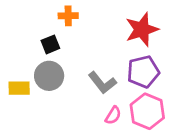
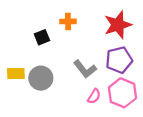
orange cross: (68, 16) -> (68, 21), moved
gray circle: (49, 76) -> (41, 78), moved

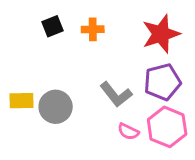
black square: (42, 37) -> (52, 26), moved
pink semicircle: (94, 96) -> (128, 132), turned 84

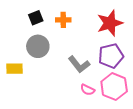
gray circle: (56, 107) -> (38, 46), moved

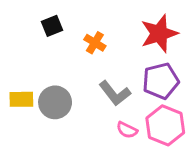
orange cross: (63, 20) -> (95, 43), moved, turned 32
gray circle: (38, 46) -> (55, 102), moved

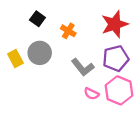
black square: (52, 26) -> (37, 19), turned -32
yellow rectangle: (21, 99) -> (15, 58), moved, turned 63
gray circle: (55, 102) -> (40, 53), moved

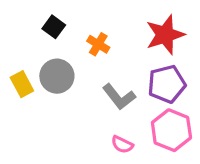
pink semicircle: (91, 94) -> (122, 144), moved

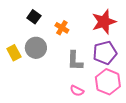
gray L-shape: (119, 97) -> (75, 61), turned 40

